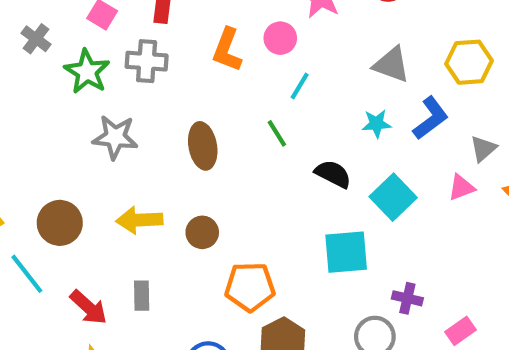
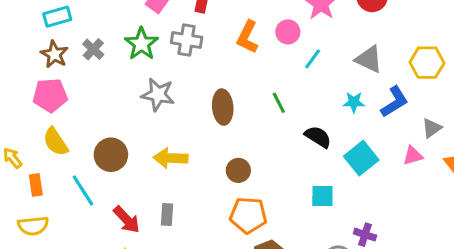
gray cross: (36, 39) -> (93, 49), moved
cyan line: (300, 86) -> (313, 59), moved
brown circle: (202, 232) -> (238, 170), moved
cyan square: (346, 252) -> (322, 196), size x0.7

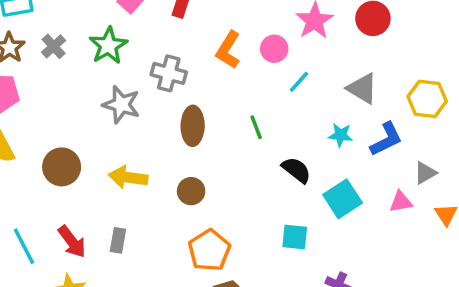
gray cross: (187, 40) -> (169, 73), moved
brown circle: (238, 170) -> (191, 191), moved
cyan line: (83, 190) -> (24, 246), moved
orange pentagon: (248, 215) -> (209, 250), turned 30

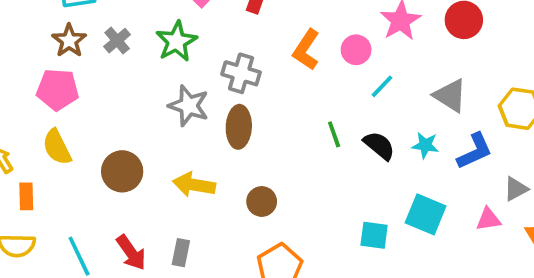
brown ellipse: (193, 126) -> (239, 127), moved
black semicircle: (296, 170) -> (379, 146), moved
cyan square: (343, 199) -> (426, 214), turned -36
cyan square: (295, 237) -> (374, 235), moved

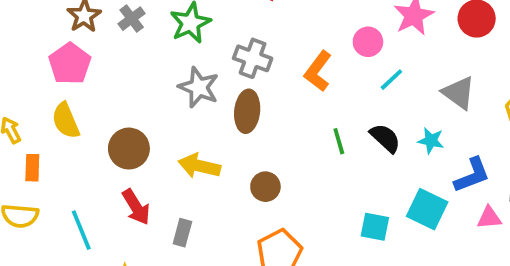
orange L-shape: (306, 50) -> (318, 71), moved
pink pentagon: (58, 90) -> (70, 64), turned 30
green line: (334, 134) -> (339, 141), moved
blue L-shape: (475, 151) -> (472, 175), moved
red arrow: (131, 253) -> (136, 207), moved

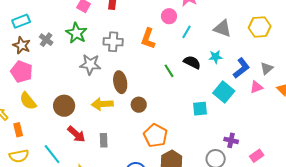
brown ellipse: (247, 111) -> (120, 82), moved
cyan square: (427, 209) -> (224, 92), turned 30

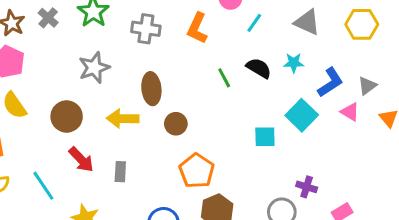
gray star: (90, 64) -> (94, 68), moved, turned -30
pink triangle: (256, 87) -> (350, 112), turned 48

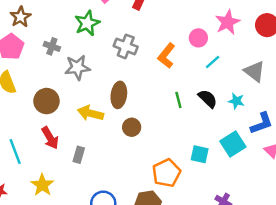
gray cross: (48, 18) -> (52, 46), moved, turned -35
orange pentagon: (197, 171) -> (166, 173), moved

